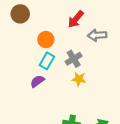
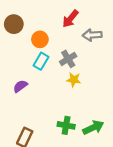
brown circle: (20, 14) -> (14, 24), moved
purple semicircle: (37, 81) -> (20, 86), moved

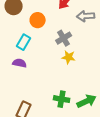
cyan rectangle: (41, 61) -> (24, 42), moved
purple semicircle: (20, 86) -> (20, 63), turned 48

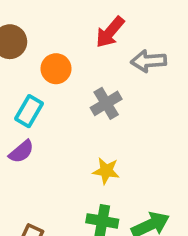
yellow star: (69, 57) -> (106, 171), moved
purple semicircle: (20, 63) -> (21, 152), turned 128

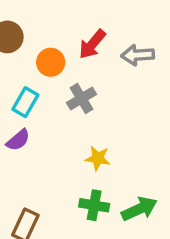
red arrow: (110, 32) -> (92, 44), moved
gray cross: (106, 103) -> (81, 98), moved

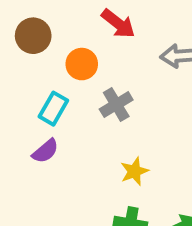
red arrow: (92, 44) -> (118, 24), moved, turned -92
yellow star: (98, 158) -> (134, 171), turned -30

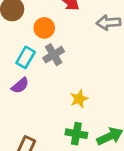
gray cross: (116, 105) -> (54, 55), moved

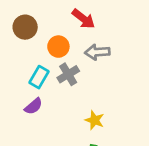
gray arrow: (109, 23) -> (97, 52), moved
yellow star: (79, 99) -> (95, 120), turned -30

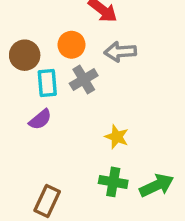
brown circle: (25, 27) -> (25, 55), moved
cyan rectangle: (39, 77) -> (47, 83), turned -35

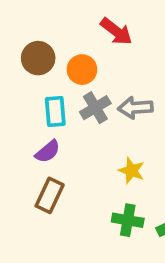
gray arrow: (120, 52) -> (135, 108), moved
brown circle: (25, 55) -> (38, 58), moved
brown rectangle: (47, 201) -> (50, 195), moved

